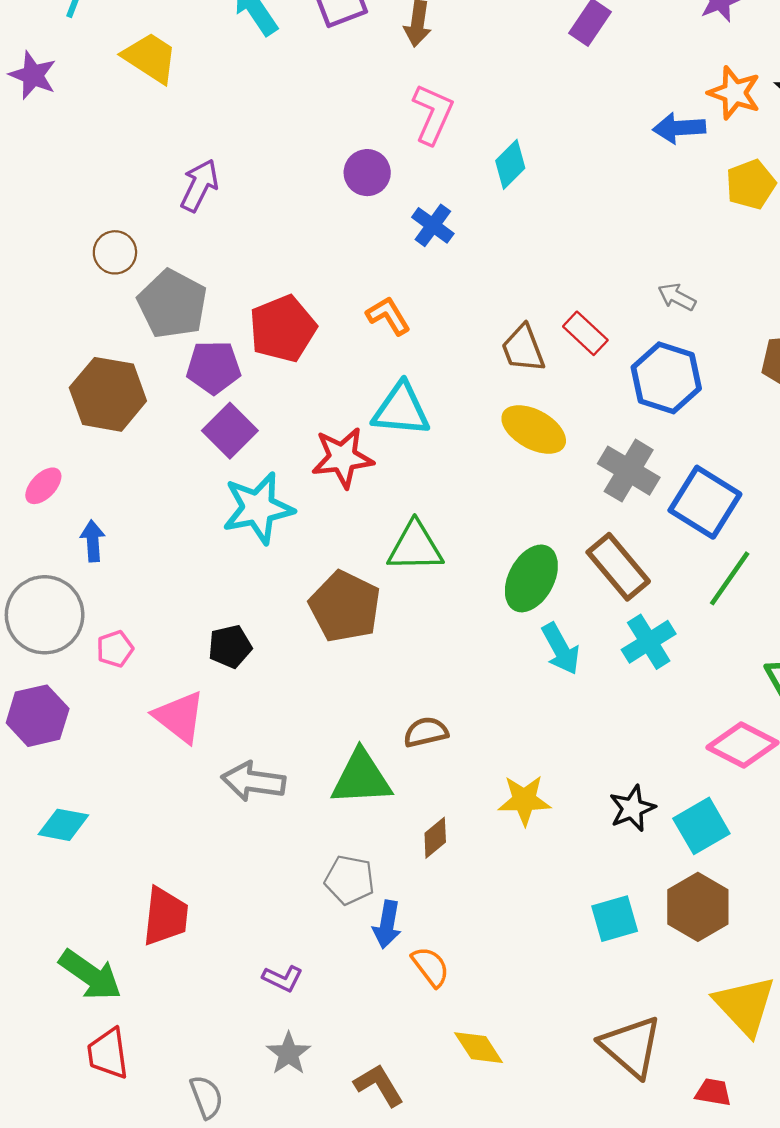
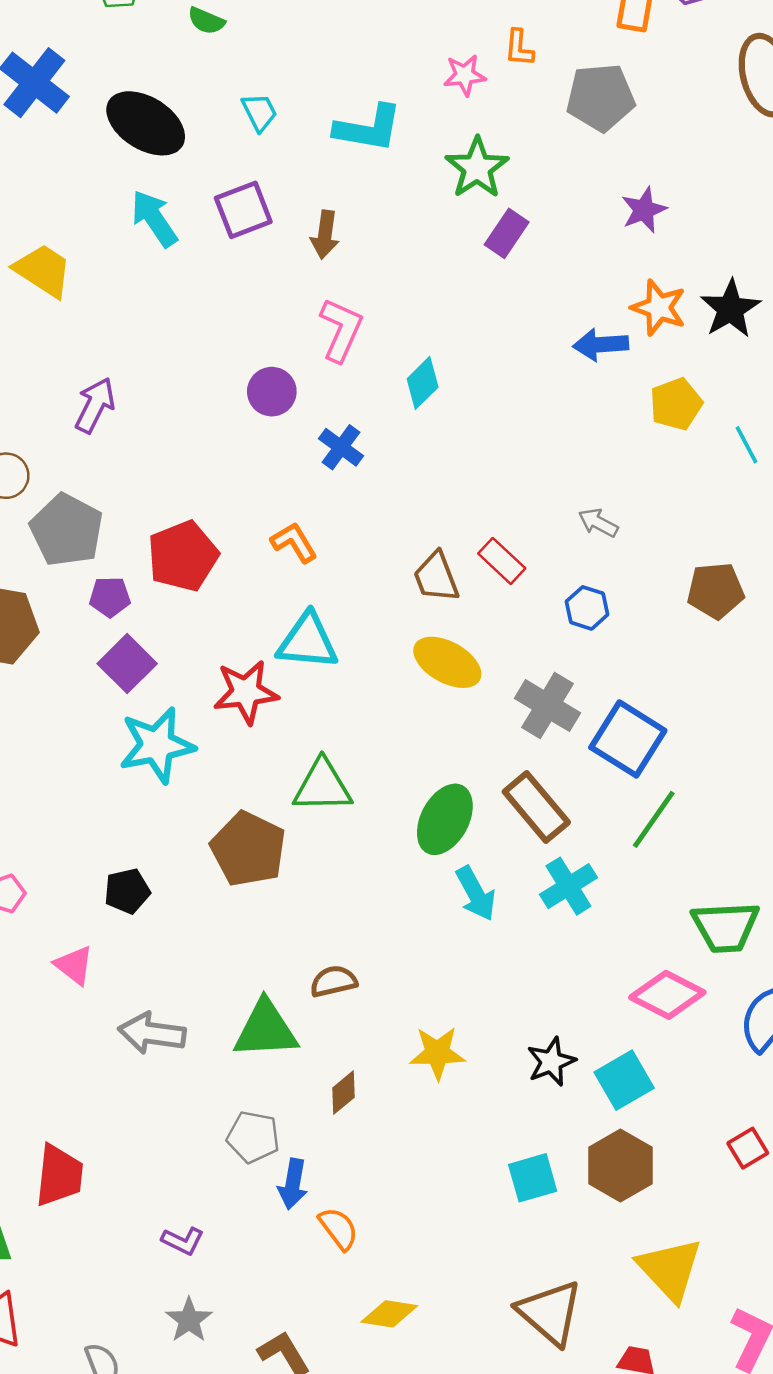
purple pentagon: (213, 367) -> (110, 597), size x0.7
blue hexagon: (666, 378) -> (587, 608), size x0.6
pink triangle: (179, 717) -> (74, 965), size x0.7
yellow diamond: (479, 1048) -> (389, 1314), turned -48

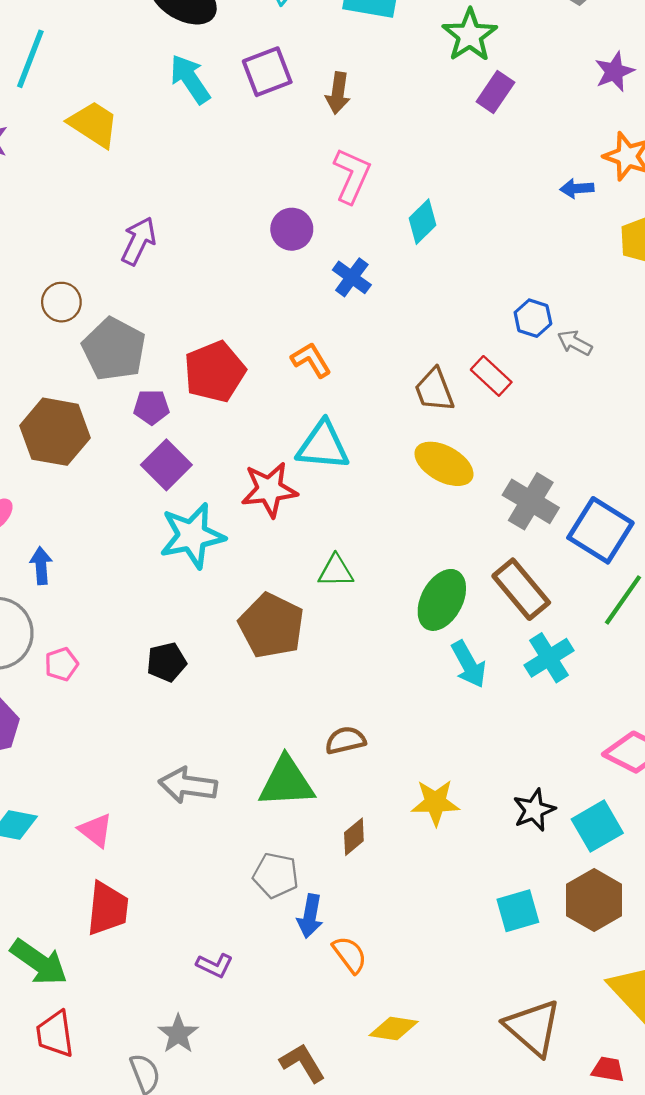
blue arrow: (601, 345) -> (577, 188), size x0.7
blue hexagon: (587, 608) -> (533, 318), moved
green triangle: (322, 786) -> (336, 571), size x0.7
pink triangle: (74, 965) -> (96, 830), moved
gray star: (189, 1320) -> (178, 1034), moved

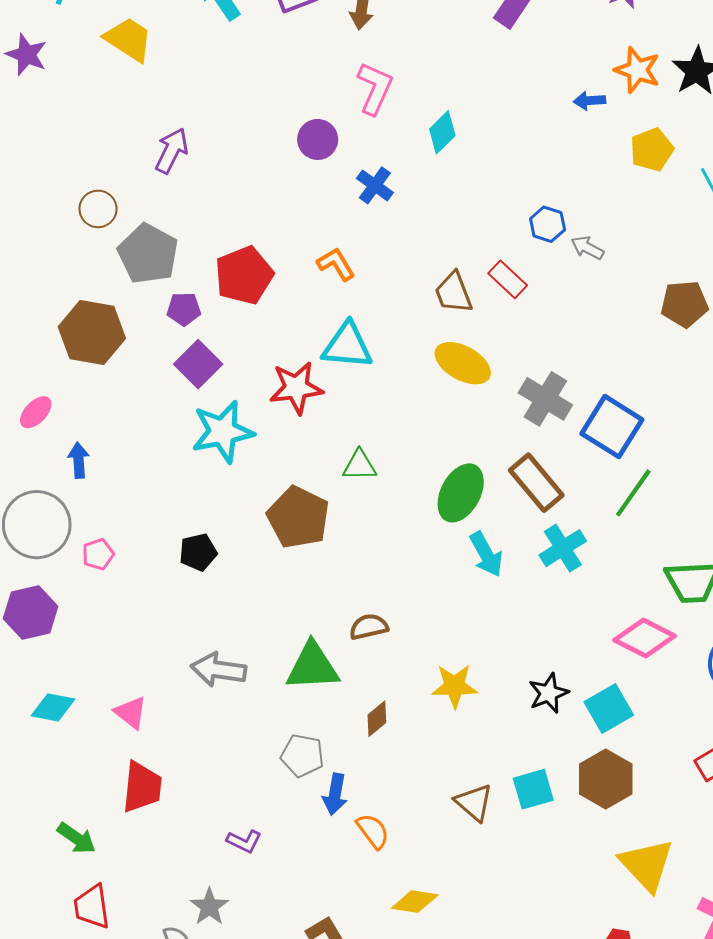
green arrow: (39, 962) -> (77, 838), size x0.7
brown triangle: (533, 1028) -> (474, 802), moved, size x0.7

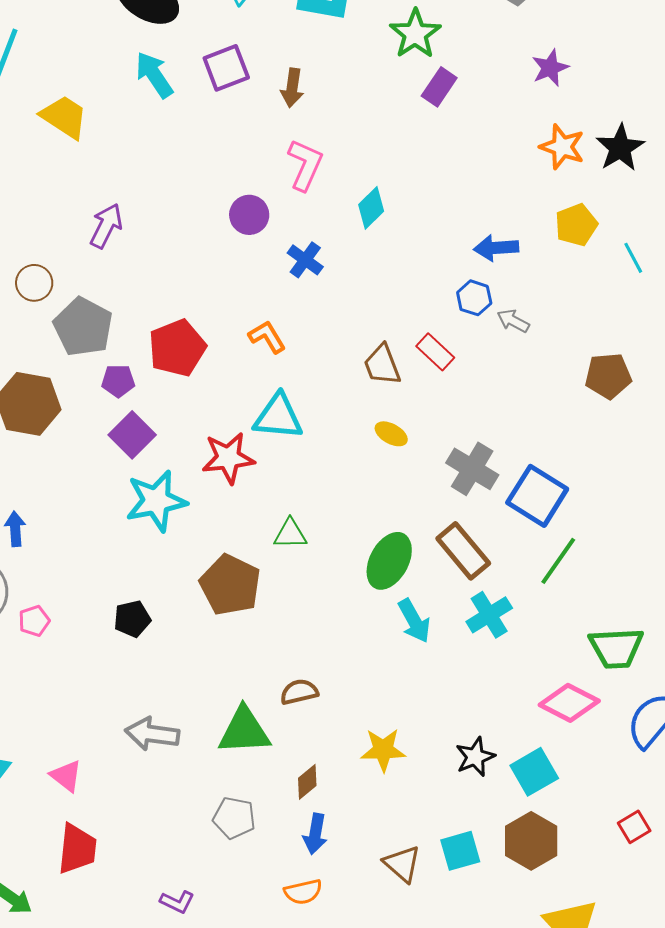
blue arrow: (589, 101) -> (496, 248), moved, size x1.4
yellow ellipse: (463, 363) -> (391, 434), size x0.6
blue arrow: (335, 794) -> (315, 834), moved
orange semicircle: (373, 831) -> (303, 892), turned 114

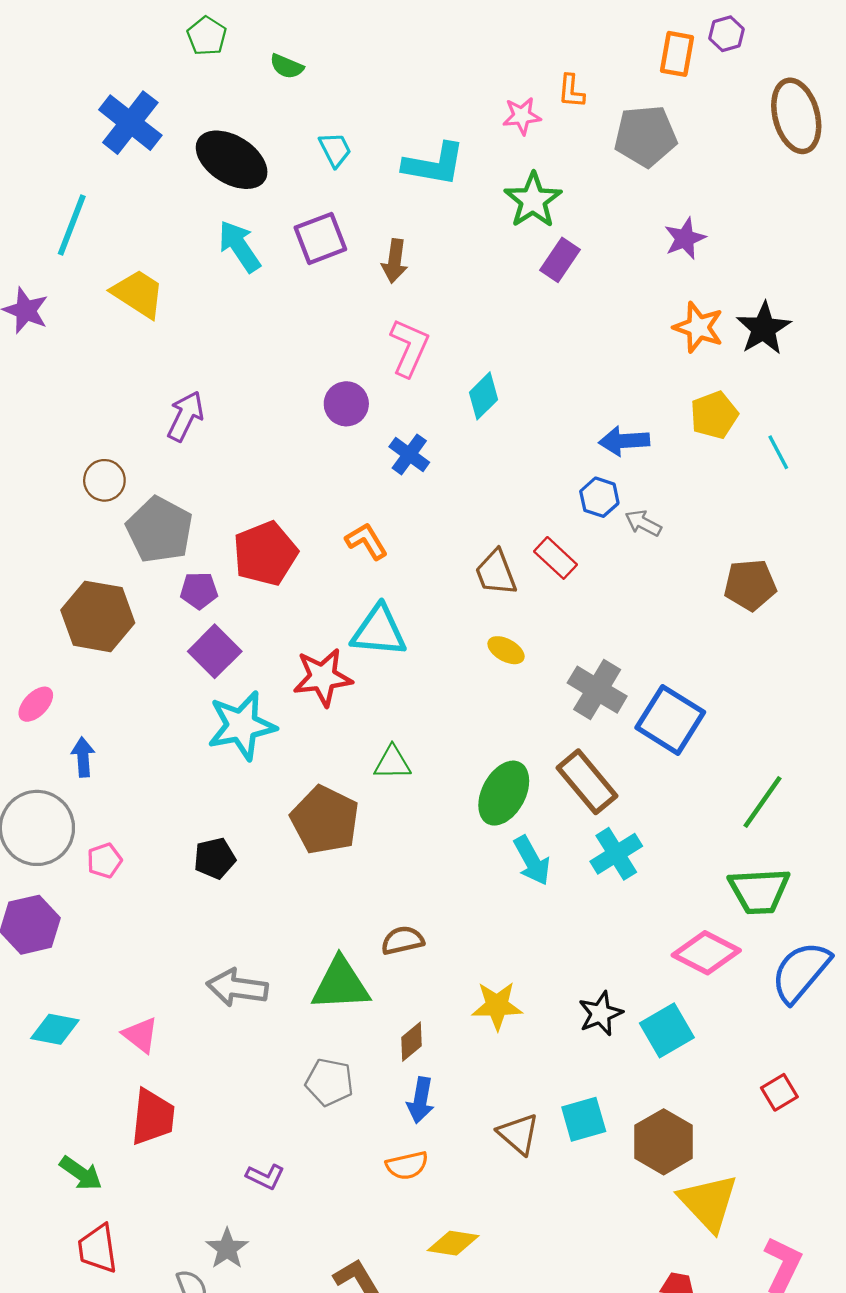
green line: (558, 561) -> (762, 802), moved
brown hexagon: (531, 841) -> (664, 1142), moved

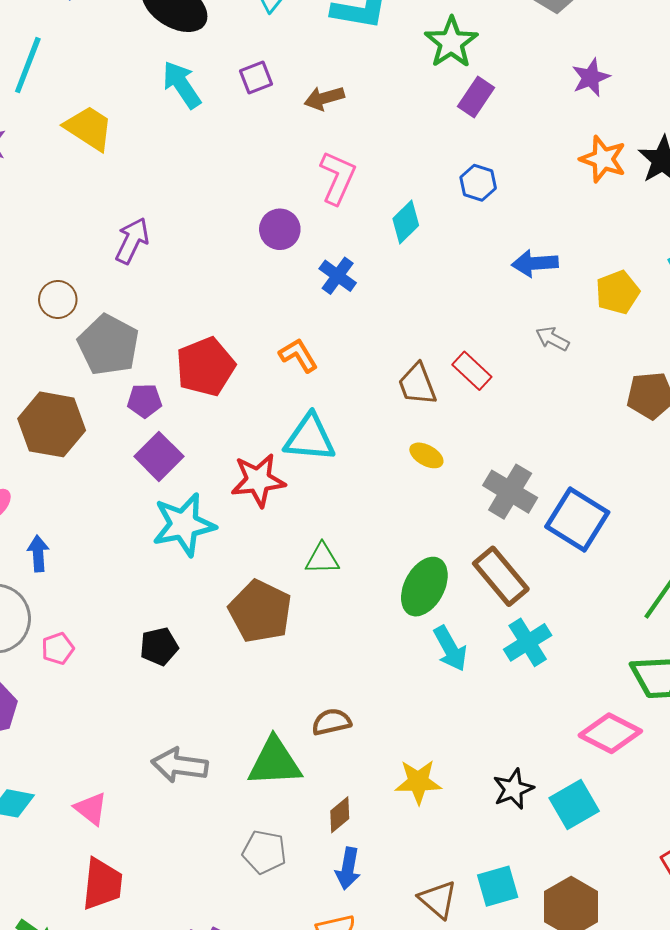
purple square: (320, 238) -> (256, 77), size x0.7
brown arrow: (395, 261) -> (324, 98), turned 66
yellow pentagon: (714, 415) -> (618, 292), moved
blue hexagon: (599, 497) -> (478, 183), moved

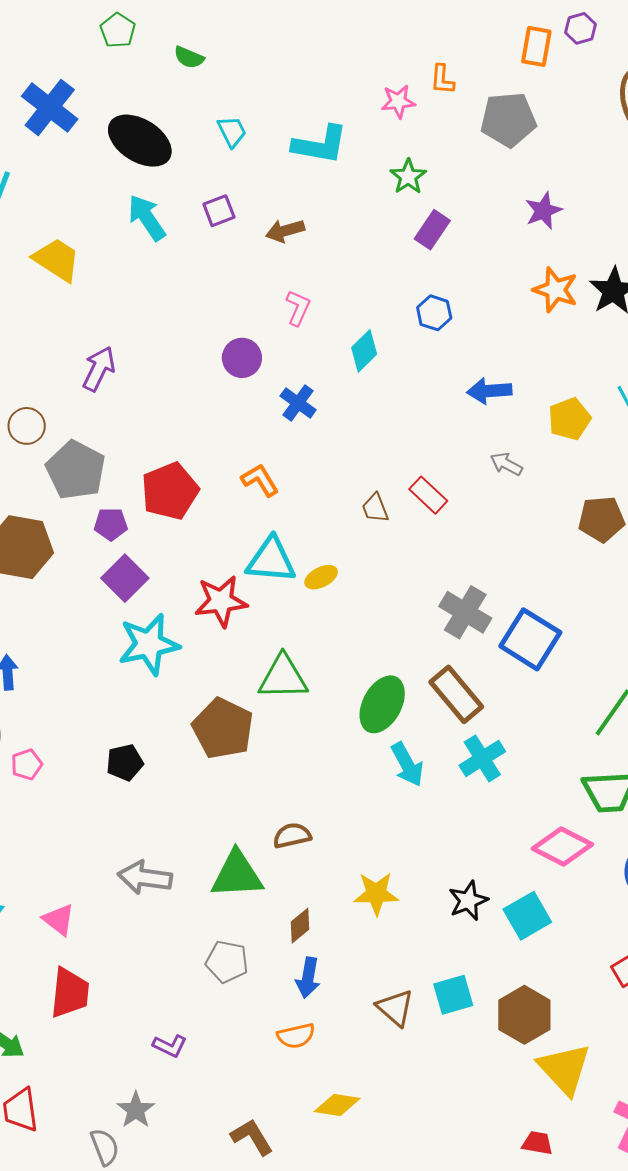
green star: (451, 42) -> (408, 177), size x0.7
pink L-shape: (338, 178) -> (298, 308), size x0.7
brown trapezoid: (417, 384) -> (375, 508), size x0.7
yellow ellipse: (426, 455) -> (321, 577), moved, turned -56
green triangle: (322, 559) -> (283, 677), size x1.5

